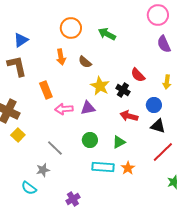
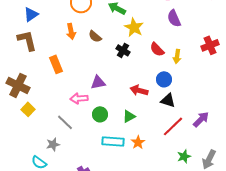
red semicircle: (138, 75) -> (157, 49), moved
yellow star: (100, 86) -> (134, 27), moved
black cross: (123, 90) -> (123, 50), moved
pink arrow: (64, 109) -> (79, 98), moved

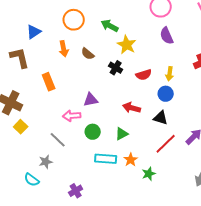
blue triangle: (31, 14) -> (34, 32), moved
red semicircle: (157, 49) -> (144, 75), moved, turned -63
blue circle: (164, 79) -> (166, 94), moved
green star: (184, 156) -> (149, 174), moved

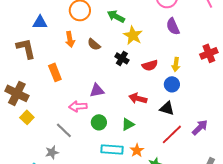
blue triangle: (34, 32) -> (40, 22), turned 35

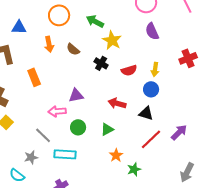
cyan rectangle: (112, 149) -> (65, 154), moved

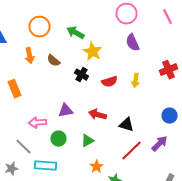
blue circle: (151, 89) -> (170, 116), moved
purple triangle: (76, 95) -> (66, 111), moved

